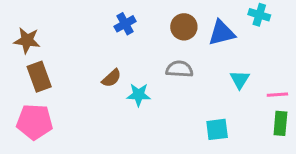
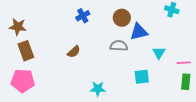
blue triangle: (222, 33) -> (139, 32), moved
cyan star: (139, 95) -> (98, 89), moved
cyan square: (217, 129) -> (142, 77), moved

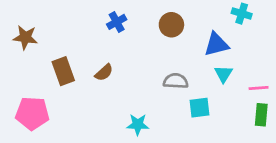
blue triangle: (139, 32) -> (216, 44), moved
gray semicircle: (119, 46) -> (176, 81), moved
brown rectangle: (26, 51) -> (63, 71), moved

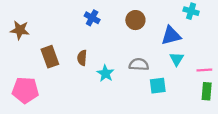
blue cross: (117, 22) -> (92, 18), turned -32
brown semicircle: (104, 73) -> (82, 58), turned 136
cyan star: (138, 125) -> (105, 73), moved, turned 30

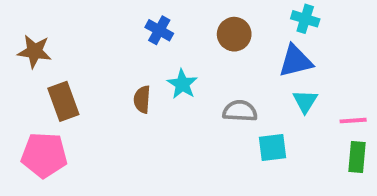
cyan cross: (191, 11) -> (305, 19), moved
brown rectangle: (50, 57) -> (63, 101), moved
cyan star: (105, 73) -> (182, 84), moved

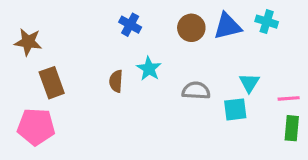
cyan cross: (305, 19) -> (267, 22), moved
blue triangle: (296, 61) -> (227, 26), moved
cyan square: (273, 147) -> (235, 109), moved

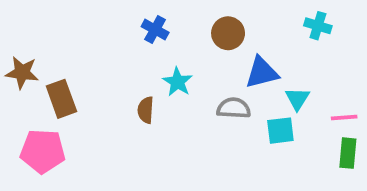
blue triangle: (227, 26) -> (262, 73), moved
brown star: (28, 42) -> (22, 73), moved
brown semicircle: (116, 81) -> (146, 110), moved

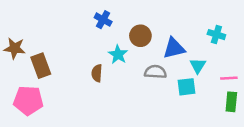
cyan cross: (318, 26) -> (216, 35), moved
brown circle: (228, 33) -> (140, 36), moved

